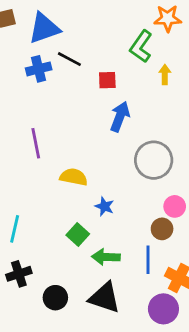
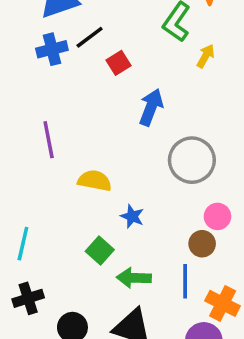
black line: (69, 59) -> (90, 37), turned -65
yellow arrow: (165, 75) -> (206, 56), turned 30
red square: (107, 80) -> (119, 63), moved, turned -30

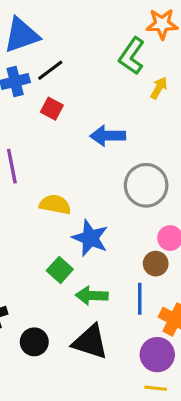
red square: (119, 63) -> (52, 109), moved, turned -30
blue arrow: (151, 107) -> (108, 136), turned -112
blue star: (132, 216) -> (90, 238), size x1.6

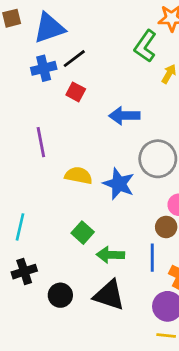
blue star: (90, 238) -> (119, 184), moved

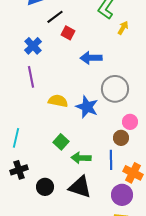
blue cross: (44, 68) -> (33, 46), moved, turned -30
red square: (76, 92) -> (68, 33), moved

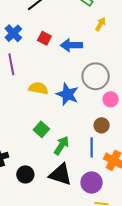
yellow arrow: (123, 28) -> (101, 24), moved
red square: (68, 33) -> (44, 38), moved
pink circle: (130, 122) -> (111, 99), moved
green arrow: (81, 158) -> (61, 145), turned 120
purple circle: (122, 195) -> (92, 182), moved

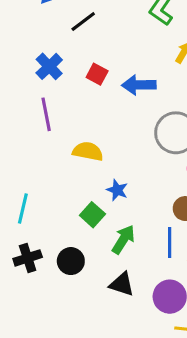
blue star: (67, 94) -> (117, 190), moved, size x0.6
black circle: (25, 174) -> (71, 261), moved
black triangle: (60, 174) -> (122, 284), size x0.7

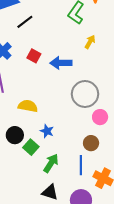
black circle: (71, 261) -> (15, 135), moved

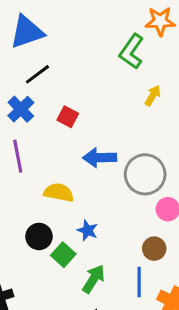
black line: (25, 22) -> (37, 74), moved
blue arrow: (61, 63) -> (100, 158), moved

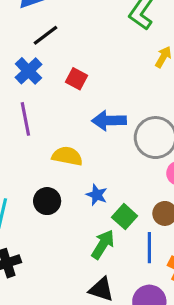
green square: (63, 255) -> (125, 217), moved

